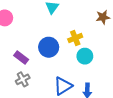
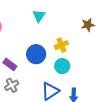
cyan circle: (85, 56) -> (62, 66), moved

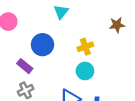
blue circle: (36, 54) -> (42, 45), moved

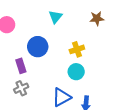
brown star: (117, 25) -> (97, 18), moved
purple rectangle: (25, 66) -> (21, 66), turned 32

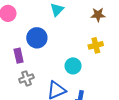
yellow cross: (77, 49) -> (96, 45), moved
gray cross: (21, 88) -> (26, 78), moved

